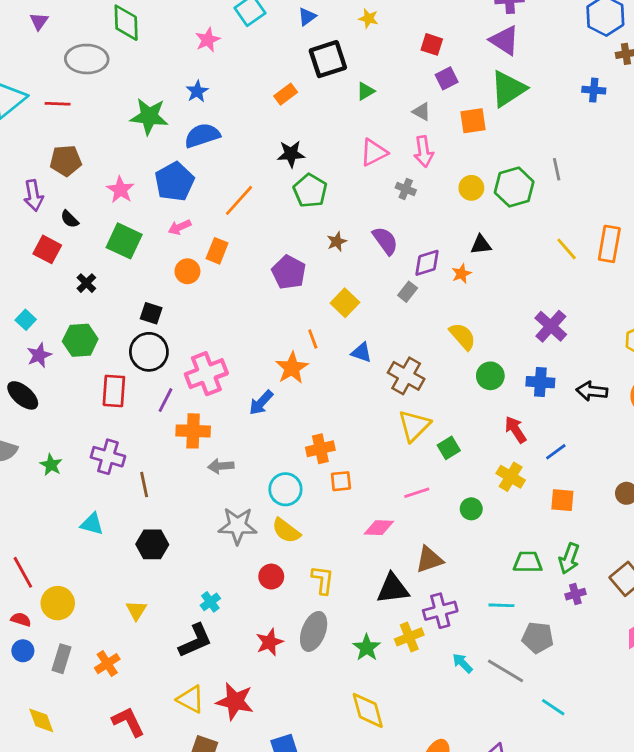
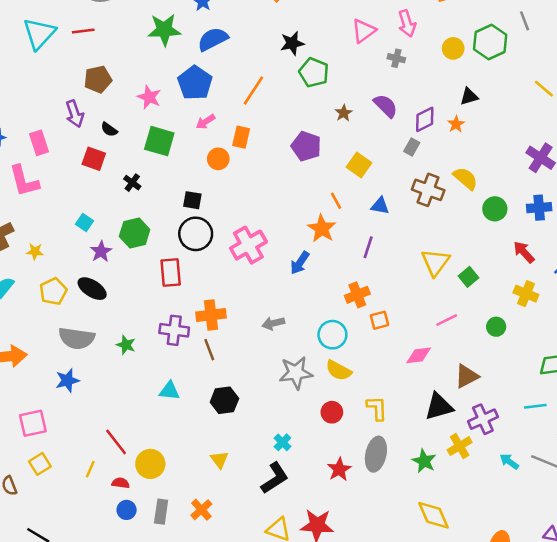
brown cross: (406, 376) -> (428, 190), moved
purple line: (165, 400) -> (368, 247), moved
orange cross: (193, 431) -> (211, 315), moved

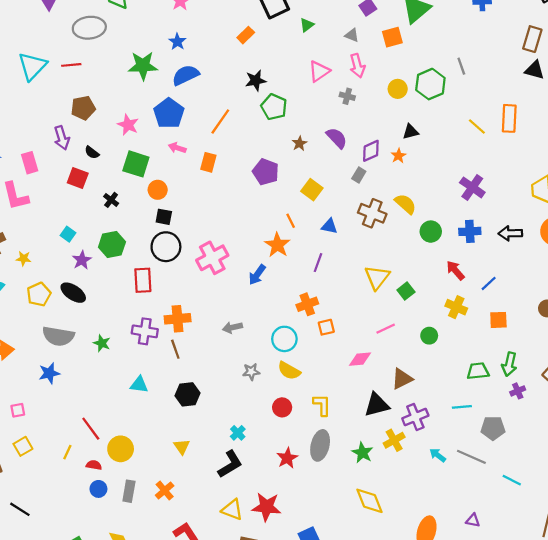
pink arrow: (205, 122) -> (177, 148), turned 49
orange circle: (218, 159) -> (158, 190), moved
gray star: (296, 373) -> (251, 372), size x0.6
pink square: (33, 423) -> (18, 410), size x0.6

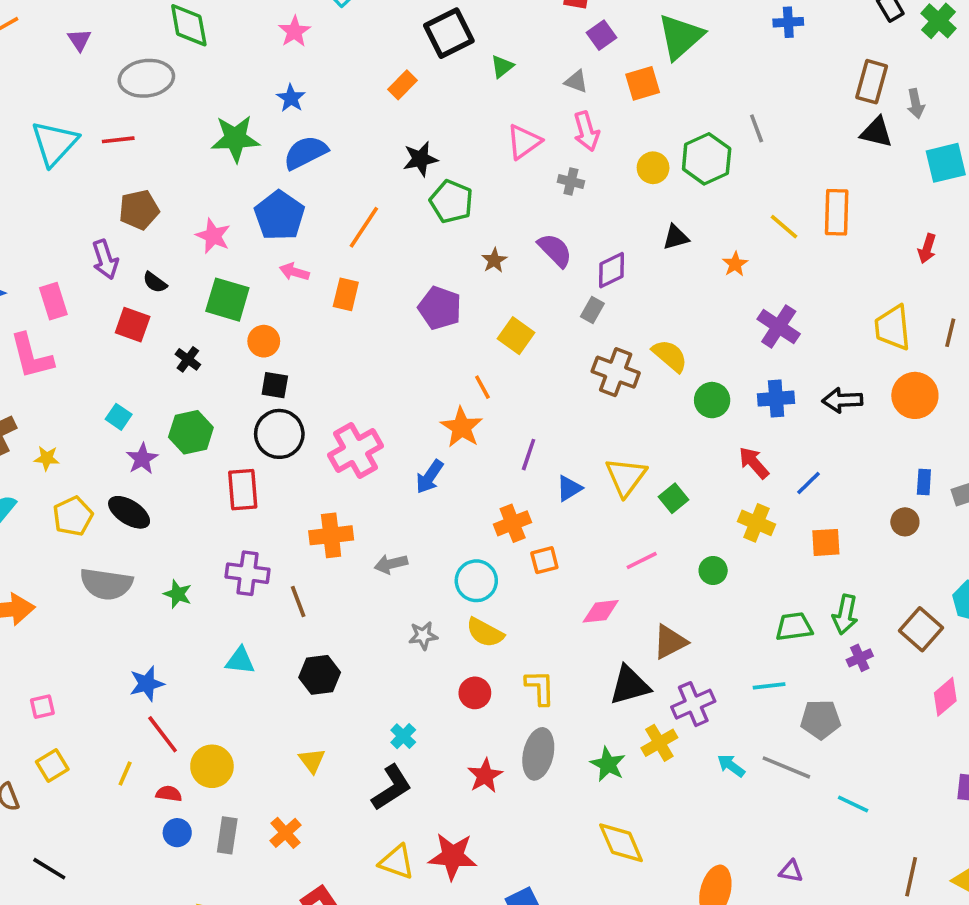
orange star: (398, 156) -> (735, 264), moved
blue triangle: (329, 226) -> (569, 488), moved, turned -42
orange cross: (178, 319) -> (331, 535), moved
blue star: (49, 373) -> (147, 684), moved

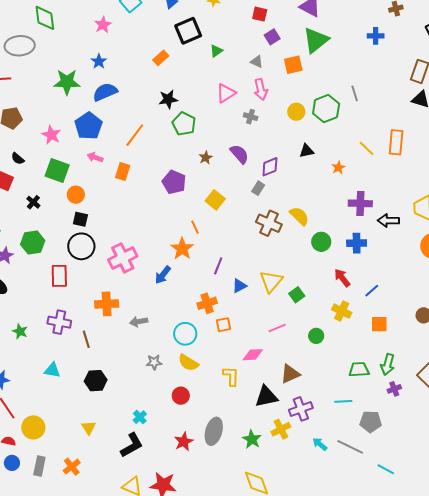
purple cross: (779, 327) -> (360, 203), turned -35
black arrow: (842, 400) -> (388, 221), moved
yellow L-shape: (540, 688) -> (231, 376), moved

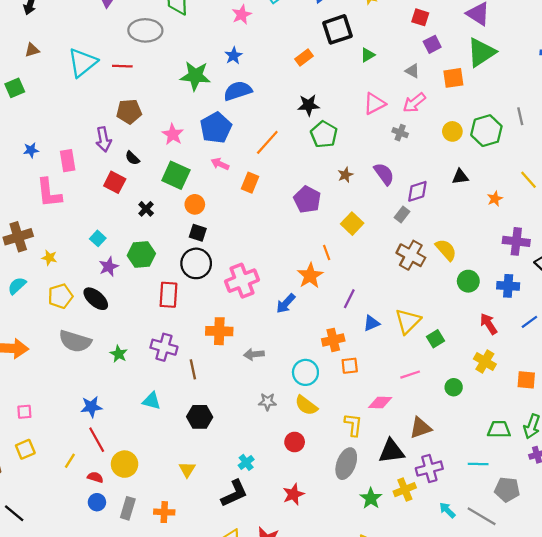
pink arrow: (261, 89) -> (414, 103), turned 60
blue line: (372, 291) -> (529, 322), moved
gray ellipse: (214, 431) -> (346, 464), moved
orange cross: (72, 467) -> (164, 512), turned 36

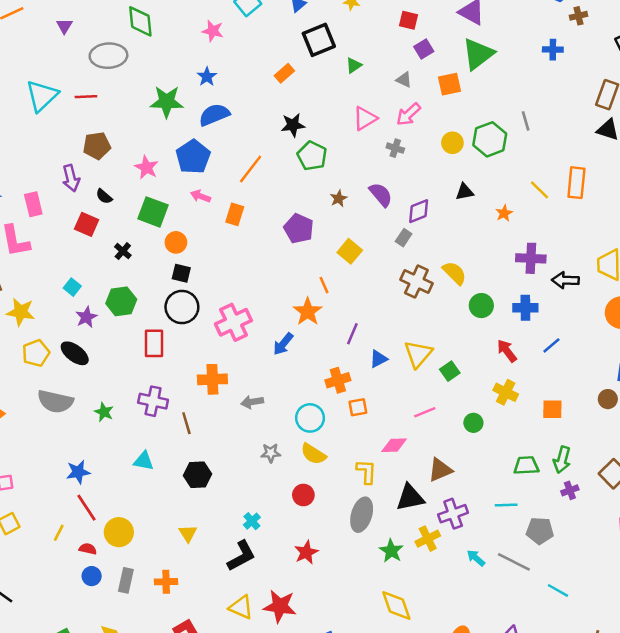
pink star: (242, 15) -> (213, 31), turned -30
yellow star: (49, 258) -> (21, 312), size x1.6

